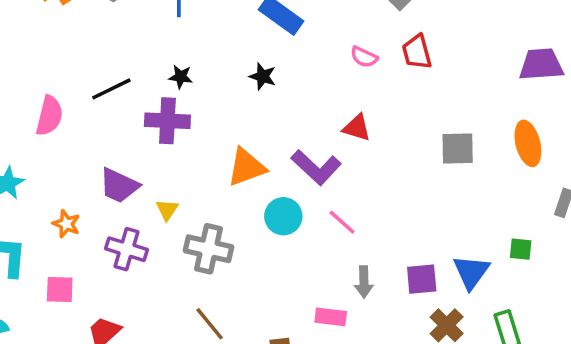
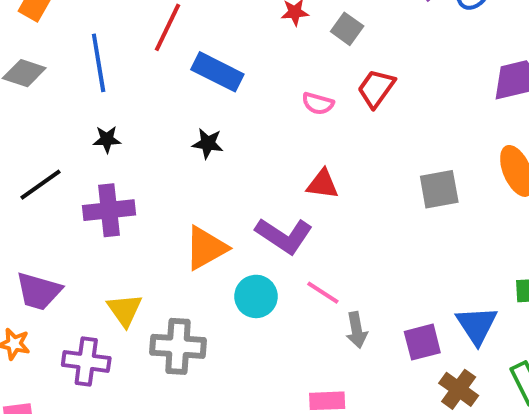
red trapezoid: (417, 52) -> (376, 88), turned 60
black star: (181, 77) -> (107, 139), moved
purple trapezoid: (119, 186) -> (39, 291), moved
yellow triangle: (167, 210) -> (125, 310), size x1.4
gray arrow: (364, 282) -> (357, 330), moved

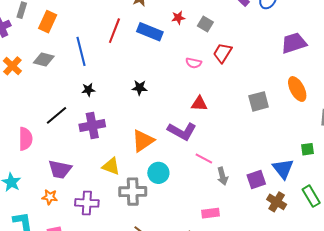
blue rectangle: (217, 72) -> (150, 32), moved
cyan circle: (256, 296) -> (158, 173), moved
yellow triangle: (125, 310) -> (111, 166), moved, turned -30

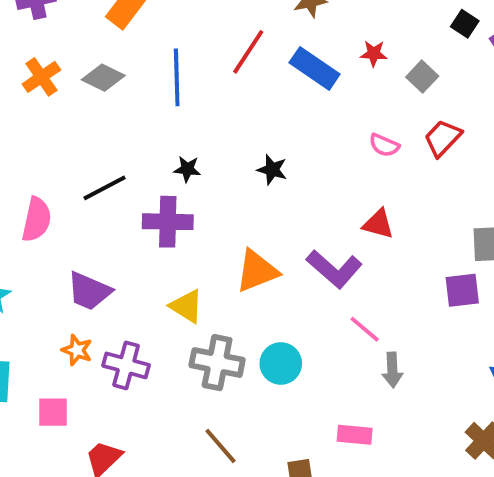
black star: (88, 90) -> (187, 169), moved
cyan circle: (158, 173) -> (281, 363), moved
purple square: (256, 179) -> (462, 290), moved
orange star: (50, 197) -> (77, 350), moved

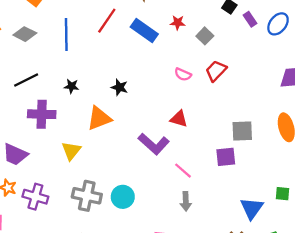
black line: (105, 188) -> (26, 80), moved
purple cross: (168, 222) -> (42, 114), moved
orange triangle: (257, 271) -> (99, 118), moved
yellow triangle: (187, 306) -> (71, 151), moved, turned 36
pink line: (365, 329) -> (183, 171), moved

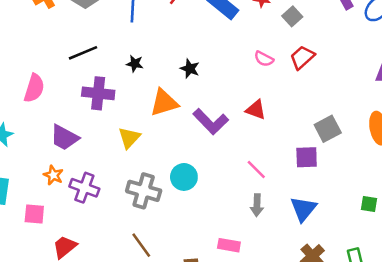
gray square: (242, 131) -> (328, 129), turned -30
purple L-shape: (154, 144) -> (211, 122), moved
cyan circle: (123, 197) -> (184, 177), moved
blue triangle: (252, 208) -> (303, 209), moved

